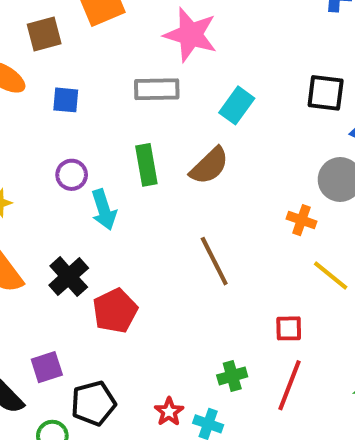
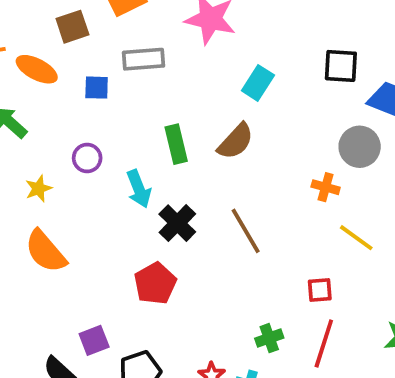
gray rectangle: (157, 89) -> (143, 59), moved
purple circle: (72, 175) -> (87, 158), moved
black cross: (69, 277) -> (177, 223), moved

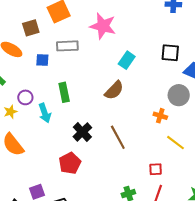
green rectangle: (176, 144) -> (64, 92), moved
purple circle: (87, 158) -> (25, 97), moved
cyan arrow: (139, 189) -> (45, 113), moved

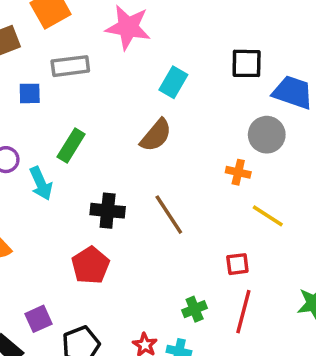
green rectangle: (64, 92) -> (71, 146), turned 48
black cross: (82, 132) -> (108, 211), turned -36

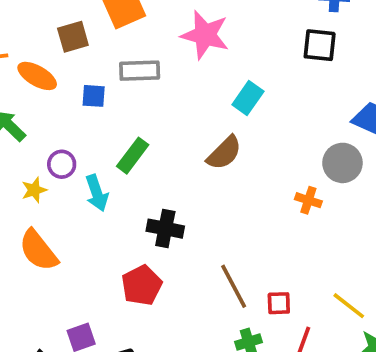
black square: (247, 63) -> (320, 45), moved
brown line: (169, 215) -> (234, 286), moved
yellow line: (268, 216) -> (349, 306), moved
red square: (237, 264) -> (279, 303), moved

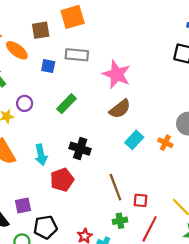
pink star: (205, 35) -> (117, 74), moved
cyan rectangle: (248, 98) -> (134, 140), moved
cyan arrow: (97, 193) -> (41, 155), moved

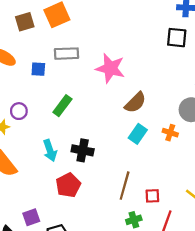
brown square: (41, 30) -> (25, 22), moved
brown semicircle: (120, 109) -> (135, 103), moved
cyan arrow: (41, 155) -> (50, 150), moved
brown line: (115, 187) -> (125, 186), turned 44

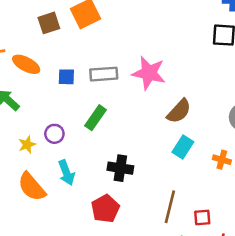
gray rectangle: (66, 54) -> (104, 74), moved
purple circle: (19, 111) -> (54, 134), moved
orange cross: (170, 133) -> (222, 160), moved
cyan arrow: (50, 150) -> (66, 173), moved

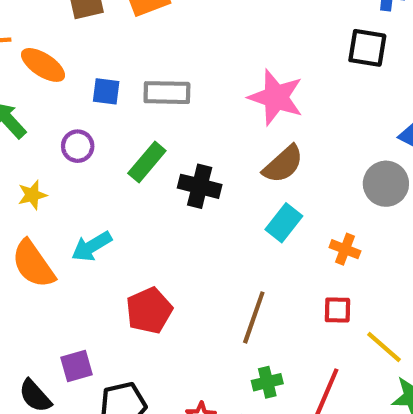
pink star: (149, 73) -> (276, 97), moved
purple circle: (54, 134) -> (78, 146), moved
black cross: (120, 168) -> (200, 186), moved
cyan arrow: (66, 173) -> (92, 246), turned 75
red square: (202, 218) -> (337, 310), moved

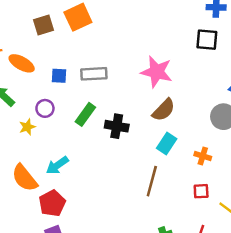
yellow star: (32, 195) -> (27, 127), moved
red pentagon: (149, 311) -> (52, 203), moved
brown line: (254, 317) -> (152, 181), moved

